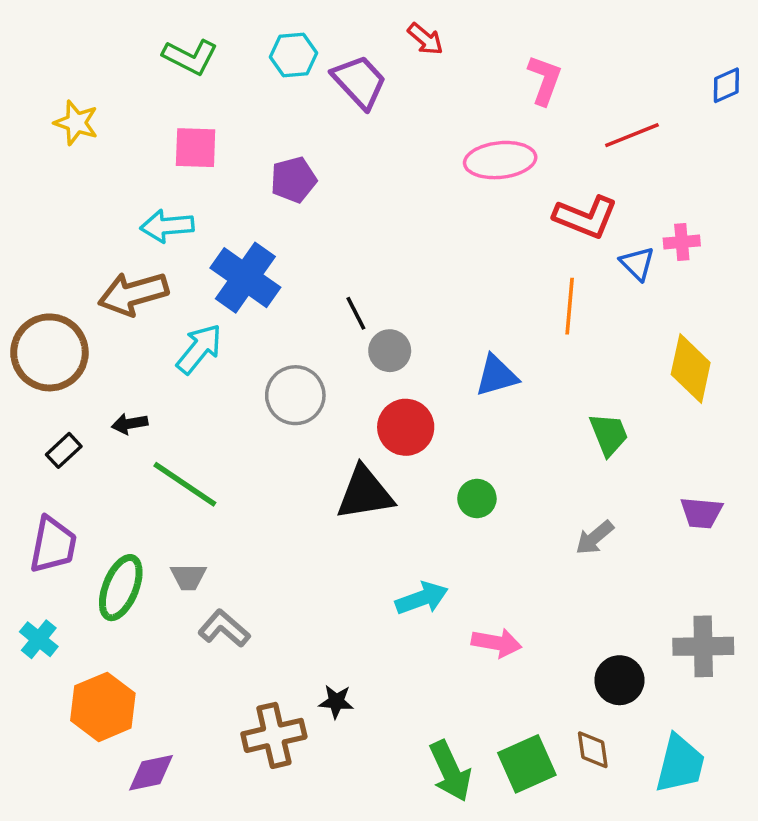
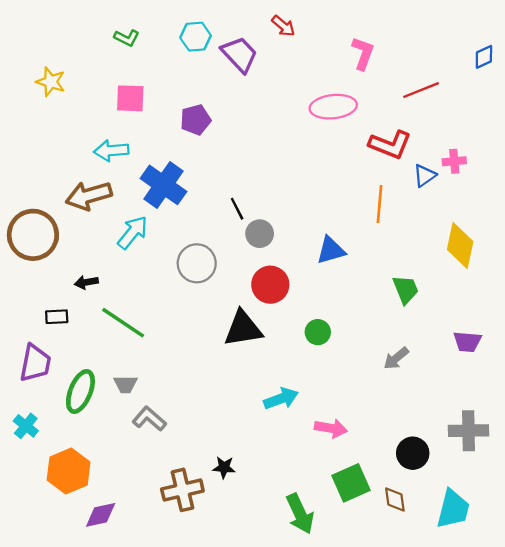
green L-shape: (190, 57) -> (127, 38), size x0.7
blue triangle: (637, 263) -> (425, 175), turned 40
black rectangle: (64, 450) -> (57, 317), moved, turned 40
green square: (527, 764) -> (351, 483), moved

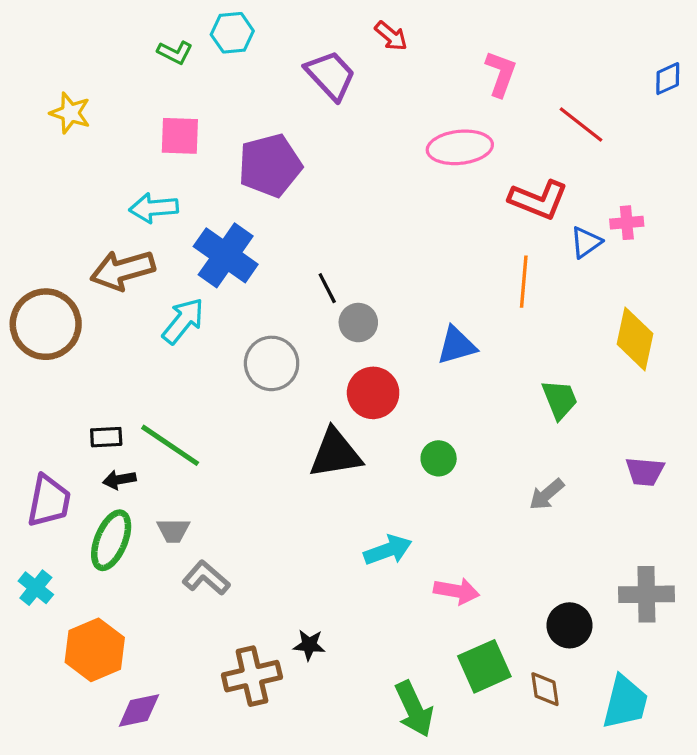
cyan hexagon: (196, 37) -> (232, 33), moved
red line: (421, 90) -> (581, 124), turned 60
purple pentagon: (196, 120) -> (270, 165), size x1.5
black arrow: (86, 282) -> (119, 480), moved
black rectangle: (57, 317) -> (106, 437), moved

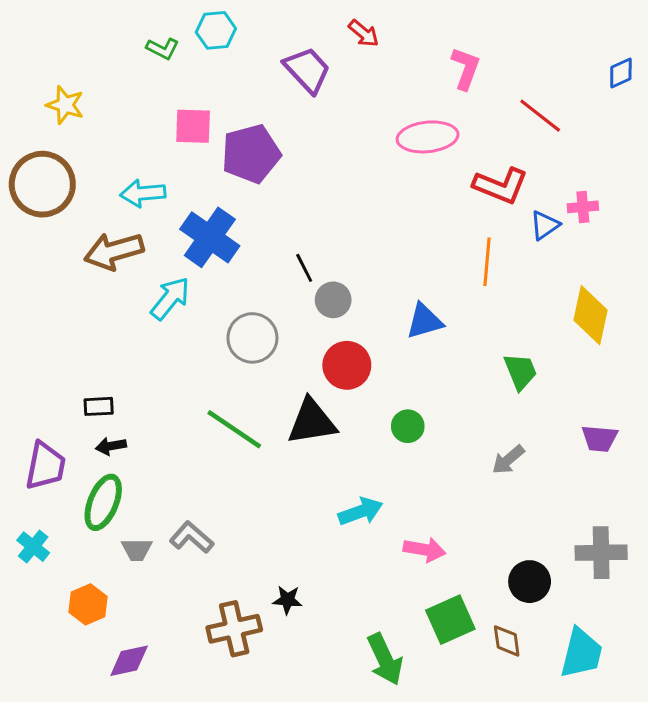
pink square: (180, 136) -> (193, 126), moved
brown circle: (46, 324) -> (42, 184), moved
green line: (170, 445) -> (234, 429), moved
gray trapezoid: (173, 530) -> (137, 550), moved
orange hexagon: (95, 650) -> (88, 604), size x0.7

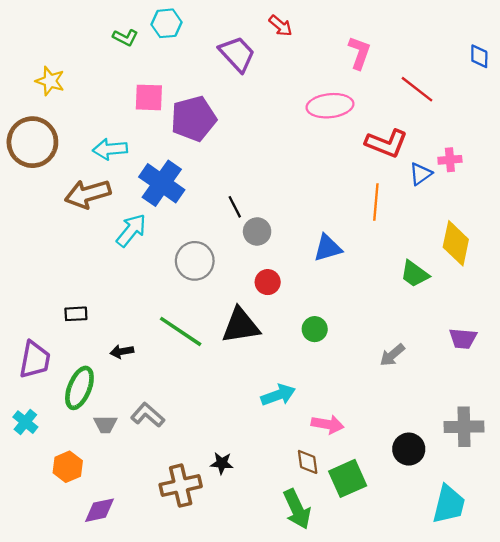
blue diamond: (621, 73) -> (479, 56), turned -65
red circle: (347, 365) -> (268, 282), size x0.7
green trapezoid: (520, 371) -> (415, 274), moved, turned 148
black arrow: (111, 446) -> (122, 351), moved
brown diamond: (507, 641) -> (308, 462), moved

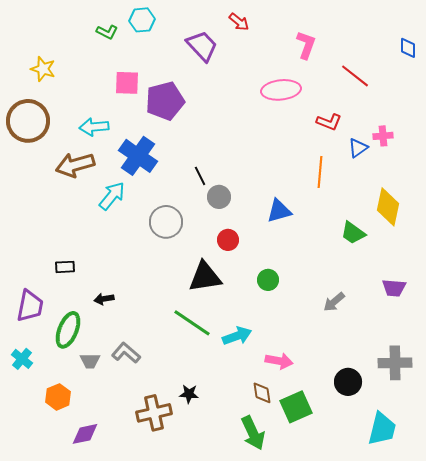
red L-shape: (386, 143) -> (329, 122), size x0.7
green line: (181, 331) -> (192, 323), moved

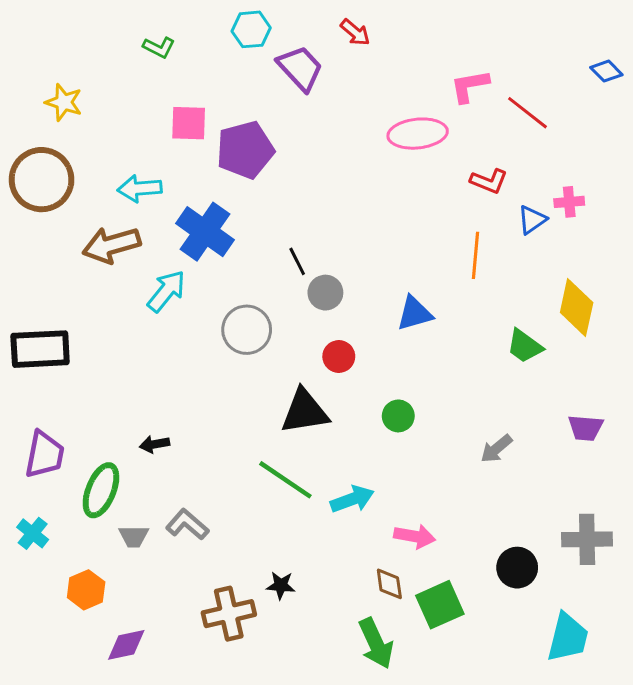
cyan hexagon: (142, 20) -> (251, 29), moved
pink L-shape: (306, 45) -> (470, 86), moved, turned -120
blue diamond: (408, 48) -> (606, 71), turned -45
black rectangle: (65, 267) -> (40, 349), moved, size x2.0

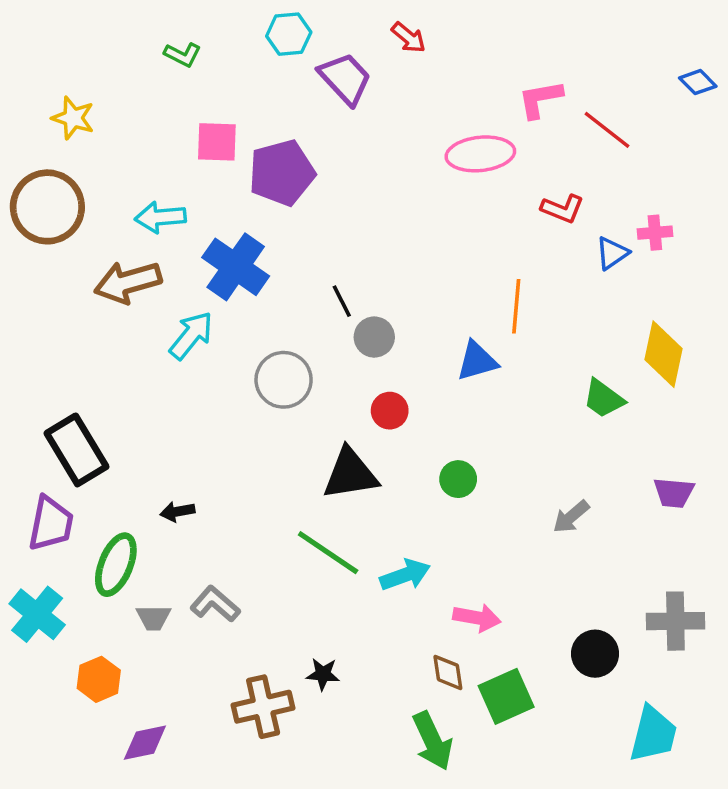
orange line: (476, 255) -> (516, 306), moved
black rectangle: (40, 349) -> (76, 450), moved, turned 62
cyan cross: (33, 533) -> (37, 614), size x1.5

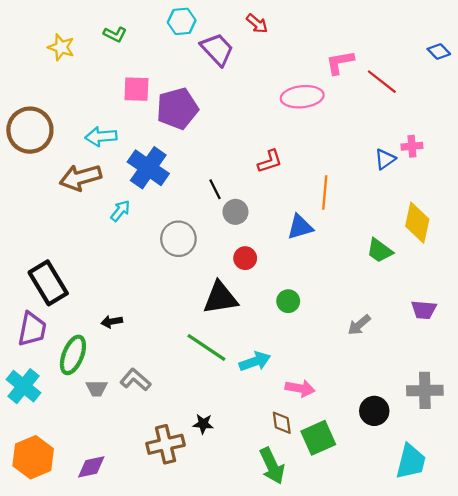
yellow star: (73, 118) -> (61, 47), moved
red L-shape: (563, 209) -> (270, 161), moved, turned -40
cyan arrow: (191, 335) -> (120, 211), size x0.7
orange hexagon: (99, 679) -> (33, 457), moved, size x1.5

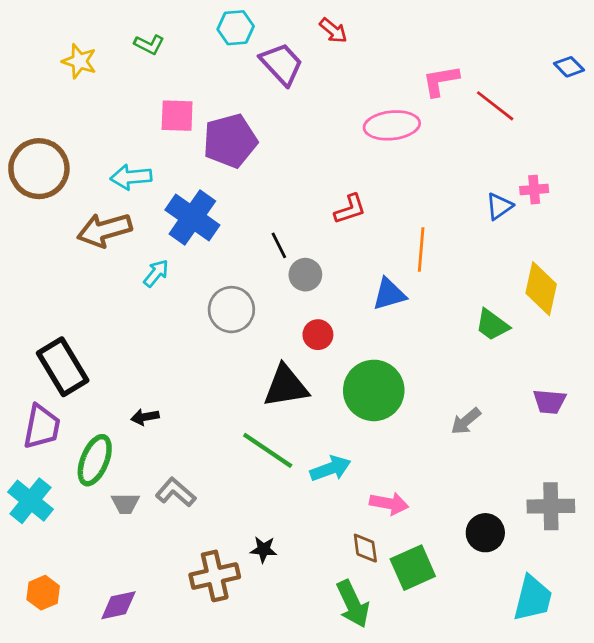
green circle: (288, 301) -> (374, 390), size x2.0
orange hexagon: (33, 457) -> (43, 593), size x0.6

